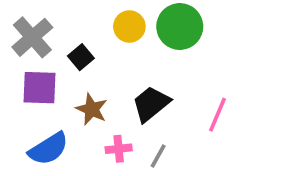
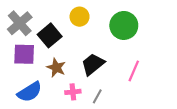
green circle: (180, 27) -> (124, 25), moved
black square: (81, 57) -> (50, 35), size x1.5

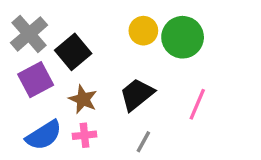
yellow circle: (80, 17) -> (143, 31), moved
purple square: (24, 54) -> (36, 80), turned -30
pink cross: (73, 92) -> (85, 135), moved

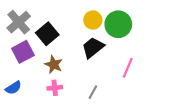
black trapezoid: (137, 94) -> (93, 48), moved
blue semicircle: (44, 135) -> (13, 88), moved, size x0.7

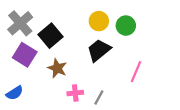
green circle: (118, 24) -> (126, 26), size x0.7
purple square: (23, 52) -> (25, 55), turned -30
pink cross: (55, 88) -> (75, 93), moved

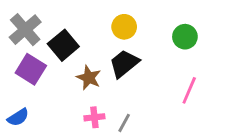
green circle: (126, 26) -> (185, 37), moved
brown star: (57, 68) -> (89, 78), moved
pink line: (136, 72) -> (189, 90), moved

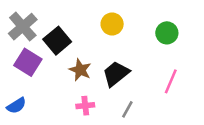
black trapezoid: (124, 64) -> (116, 74), moved
gray line: (124, 123) -> (127, 109), moved

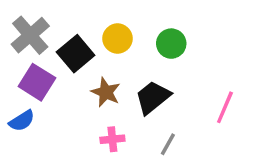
yellow circle: (112, 24) -> (118, 39), moved
green circle: (167, 33) -> (171, 44), moved
blue semicircle: (16, 106) -> (22, 121), moved

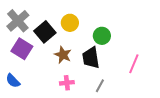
green circle: (171, 44) -> (102, 36), moved
black trapezoid: (153, 97) -> (91, 58), turned -60
blue semicircle: (22, 121) -> (13, 81), moved, turned 77

